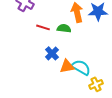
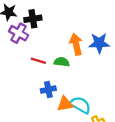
blue cross: (52, 53) -> (48, 89), turned 32

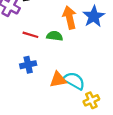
blue star: (99, 43) -> (94, 16), turned -30
blue cross: (48, 89) -> (28, 65), moved

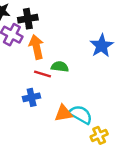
orange arrow: (70, 18) -> (36, 47), moved
red line: (30, 35) -> (43, 74), moved

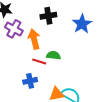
black cross: (28, 19) -> (48, 16), moved
blue star: (102, 46) -> (82, 24), moved

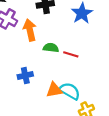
red line: (39, 62) -> (71, 54), moved

